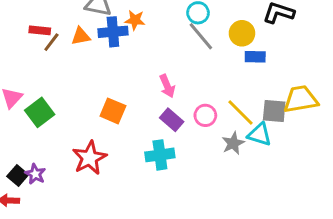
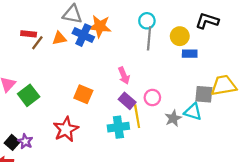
orange star: (135, 20) -> (100, 26), size x1.5
blue cross: (113, 32) -> (83, 35), turned 30
gray line: (201, 36) -> (149, 38), turned 45
yellow line: (241, 112) -> (137, 116), moved, turned 35

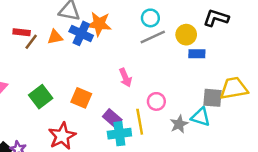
gray line: (149, 38) -> (153, 37), turned 60
green square: (29, 95) -> (41, 97), moved
purple rectangle: (127, 101) -> (112, 118), moved

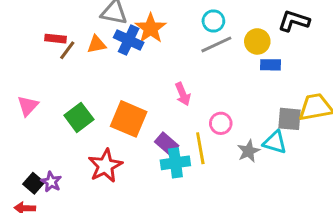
orange star: (99, 24) -> (151, 28), turned 30
orange square: (81, 98) -> (129, 119), size x1.4

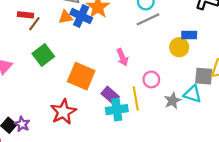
yellow circle: (257, 41) -> (179, 47), moved
orange triangle: (96, 44) -> (66, 17), moved
green square: (79, 117) -> (43, 55), moved

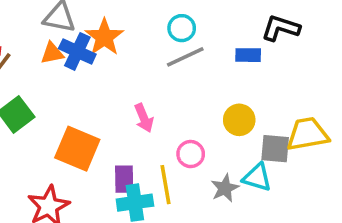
blue rectangle: (189, 35) -> (248, 55), moved
yellow circle: (179, 47) -> (239, 120), moved
purple rectangle: (110, 95) -> (124, 179), turned 48

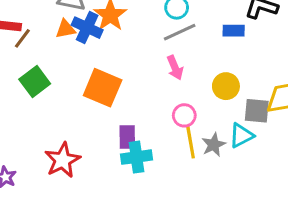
pink arrow: (144, 118) -> (175, 68), moved
orange square: (77, 149) -> (103, 88), moved
cyan triangle: (257, 177) -> (241, 135), turned -44
yellow line: (165, 185) -> (190, 142), moved

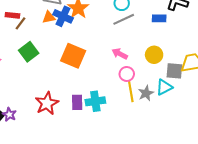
pink arrow: (175, 68) -> (120, 54), moved, turned 140
purple rectangle: (127, 137) -> (77, 102), moved

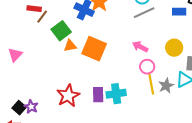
orange triangle: (49, 17) -> (70, 46), moved
green square: (29, 52) -> (61, 31), moved

